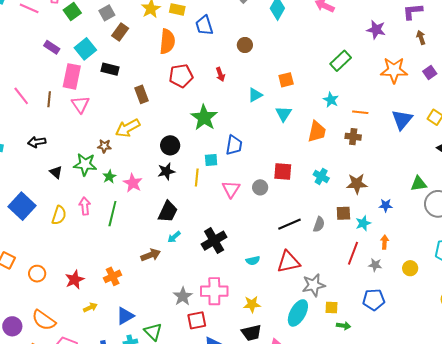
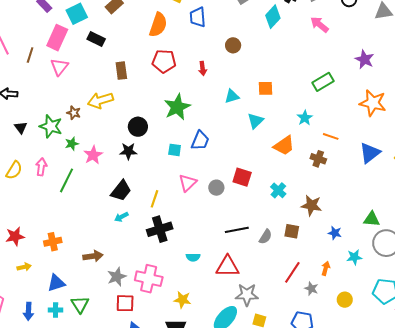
orange trapezoid: (317, 132) -> (284, 146), turned 30
yellow line: (197, 178) -> (155, 199), moved
cyan star: (363, 223) -> (354, 257), moved
brown arrow: (151, 255) -> (93, 256), moved

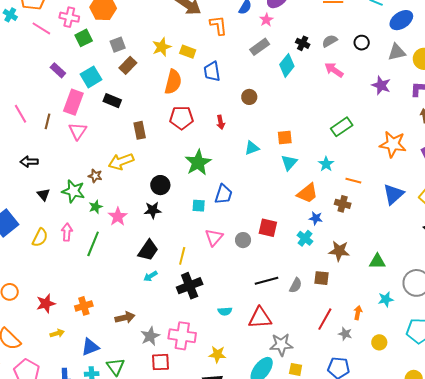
purple star: (364, 59) -> (381, 85), moved
cyan triangle: (255, 121) -> (289, 162), moved
green triangle: (372, 219) -> (377, 261), moved
blue star: (335, 233) -> (316, 218), moved

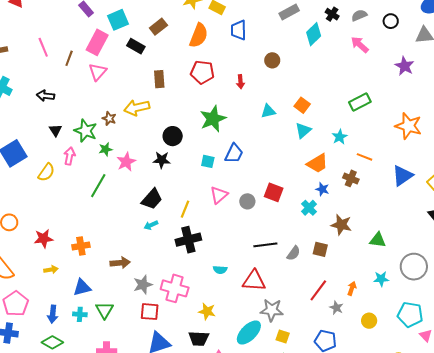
brown rectangle: (128, 65) -> (158, 27), moved
orange square: (285, 138) -> (302, 105), turned 35
pink arrow: (67, 232) -> (69, 156), moved

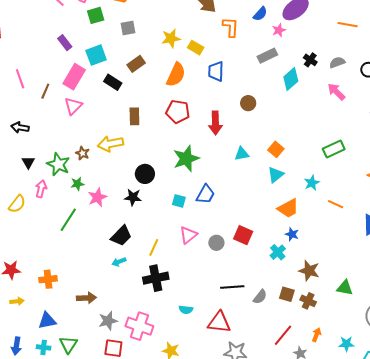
red arrow: (240, 82) -> (215, 123), size x1.6
brown cross: (351, 178) -> (308, 301), moved
cyan star: (381, 279) -> (346, 344), moved

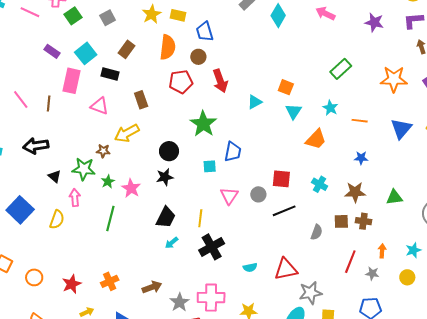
brown circle: (248, 103) -> (198, 57), moved
pink triangle: (73, 106) -> (100, 106), moved, turned -36
black arrow: (20, 127) -> (36, 146), size x1.4
blue star: (292, 234) -> (361, 158), moved
black line: (232, 287) -> (284, 211), moved

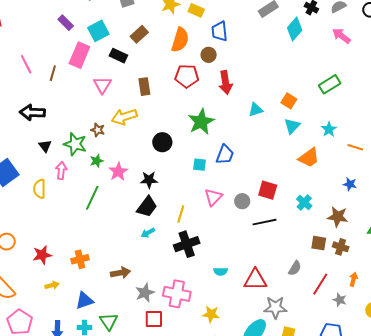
green rectangle: (341, 69) -> (330, 84), moved
pink triangle: (100, 106) -> (102, 85), turned 30
black star: (165, 177) -> (149, 180), moved
yellow semicircle: (57, 219) -> (40, 189), turned 150
gray semicircle: (317, 232) -> (295, 268), moved

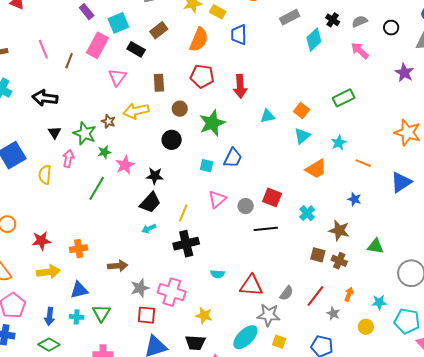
brown circle: (209, 55) -> (180, 109), moved
gray semicircle: (295, 268) -> (287, 293), moved
yellow arrow: (52, 285) -> (48, 272), size x1.6

